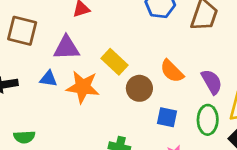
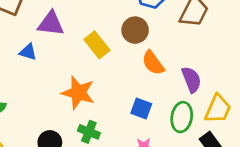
orange star: (83, 87) -> (78, 93), moved
brown circle: (139, 88) -> (135, 30), moved

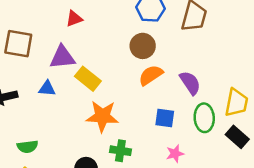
yellow rectangle: (97, 45) -> (88, 79), moved
orange semicircle: (153, 63) -> (151, 75), moved, turned 105
purple semicircle: (191, 80) -> (190, 83), moved

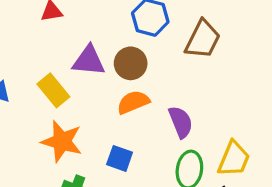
purple triangle: (62, 57) -> (89, 61), moved
blue square: (165, 118) -> (120, 158), moved

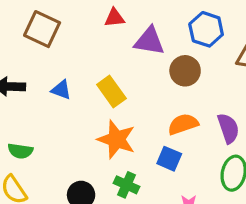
purple triangle: (89, 61) -> (149, 41), moved
orange semicircle: (133, 102) -> (183, 124), moved

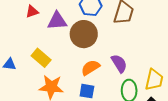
brown circle: (185, 71) -> (84, 34), size x1.4

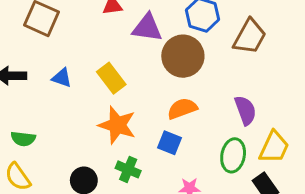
purple semicircle: (119, 63) -> (245, 110), moved

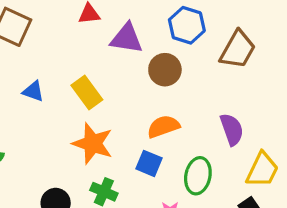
brown circle: (183, 56) -> (165, 70), size x0.7
green ellipse: (233, 155) -> (198, 176), moved

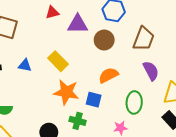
brown trapezoid: (238, 50) -> (144, 39), moved
blue square: (149, 163) -> (94, 100), moved

